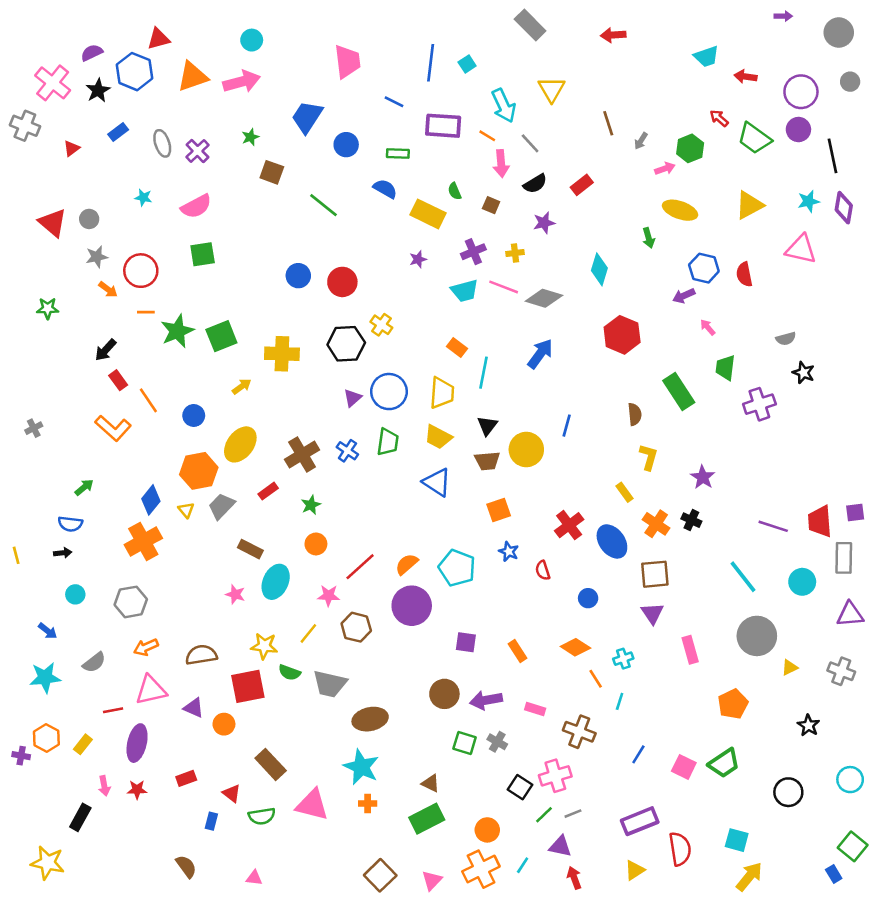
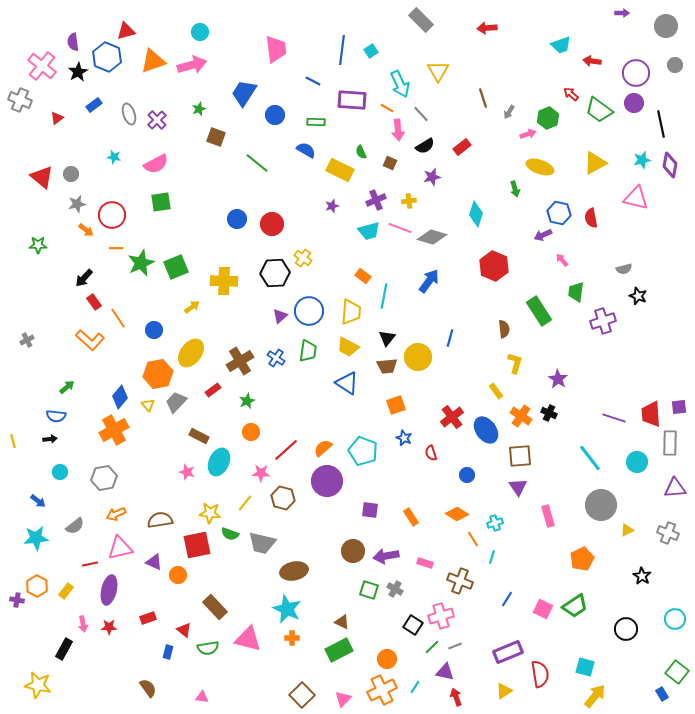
purple semicircle: (92, 53) -> (73, 42), turned -72

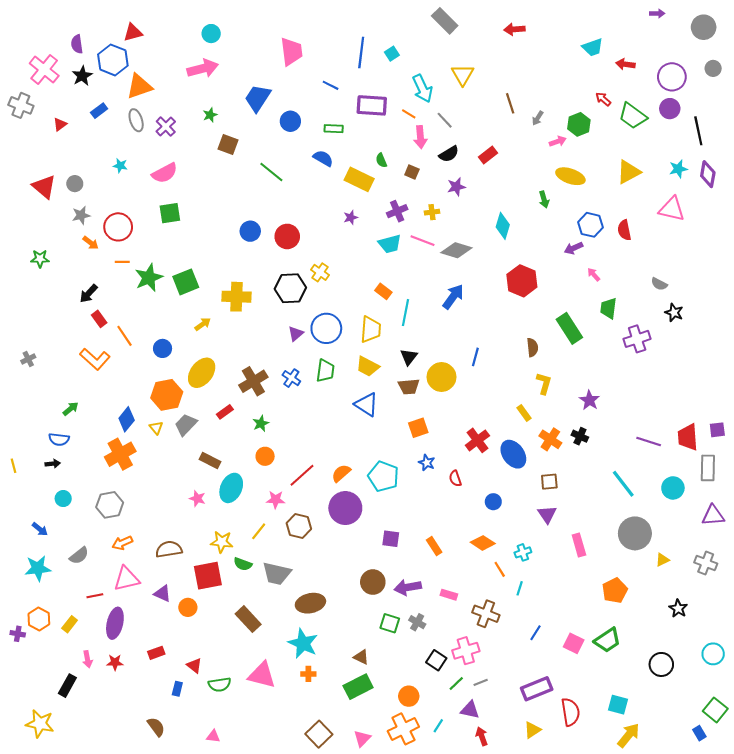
orange triangle: (153, 61) -> (139, 86), moved
gray semicircle: (624, 269) -> (659, 284), turned 42
brown square: (520, 456) -> (549, 482), size x0.7
brown rectangle: (215, 607) -> (248, 619), moved

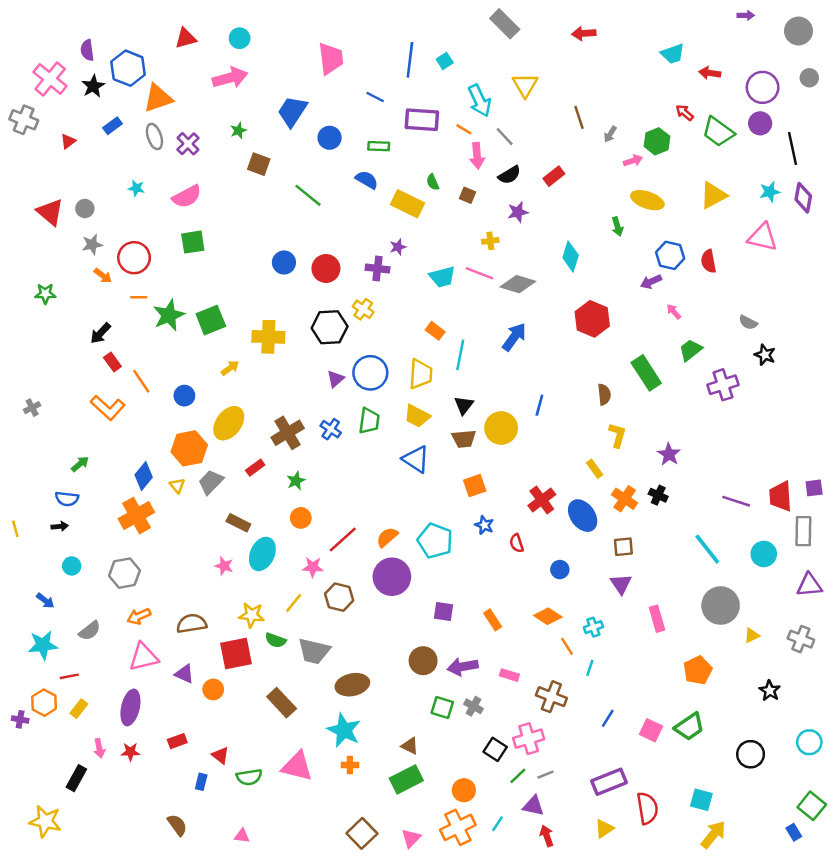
red triangle: (133, 32) -> (186, 38), moved
purple cross: (397, 211) -> (378, 268), moved, turned 30
green trapezoid: (608, 308) -> (691, 350), turned 45
red line: (95, 596) -> (69, 676), moved

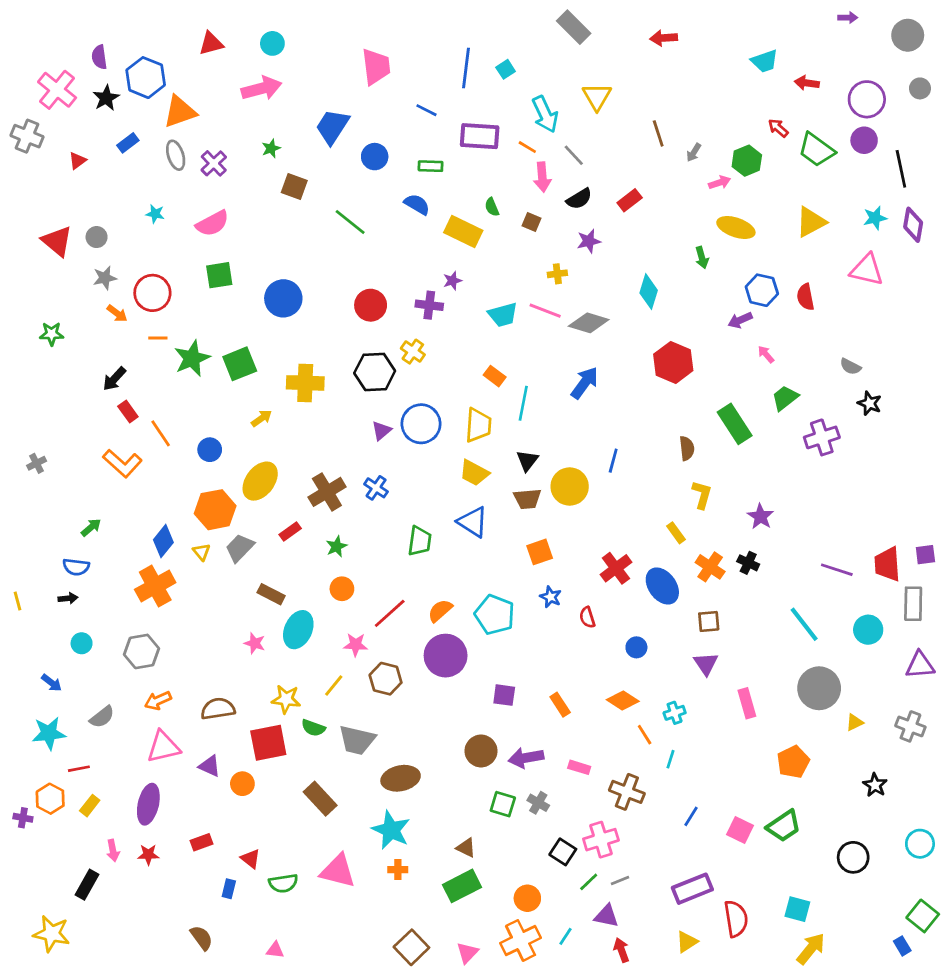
blue circle: (284, 262) -> (283, 298), moved, size x1.4
green trapezoid: (369, 421) -> (420, 541), moved

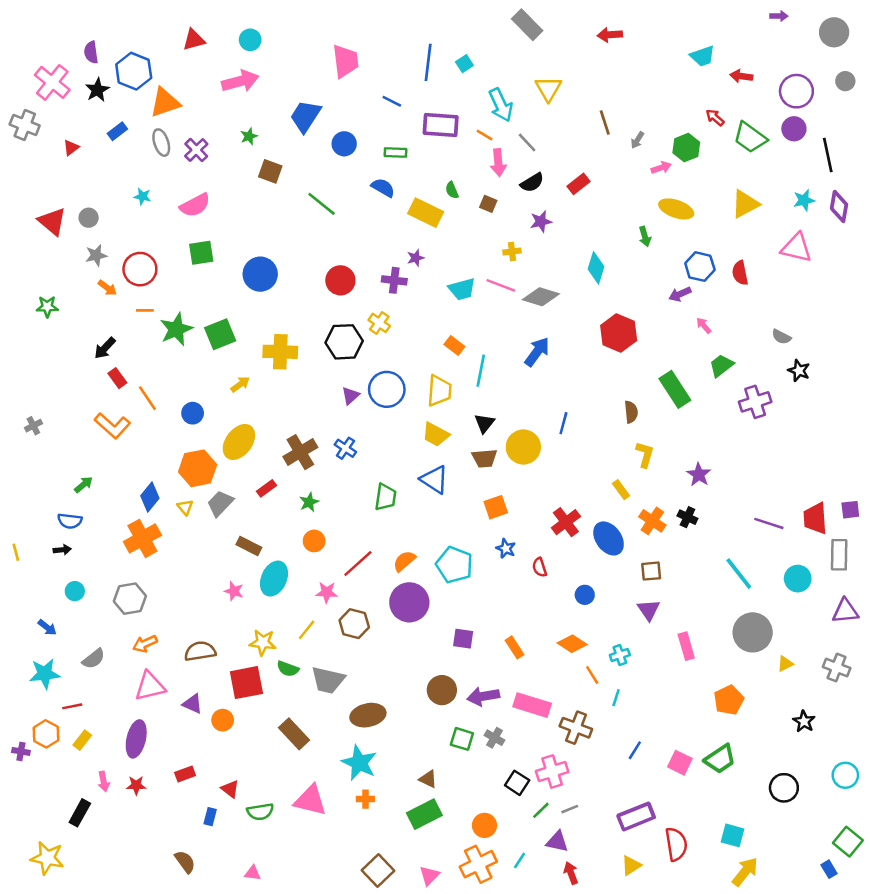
pink rectangle: (579, 767) -> (532, 705), size x1.8

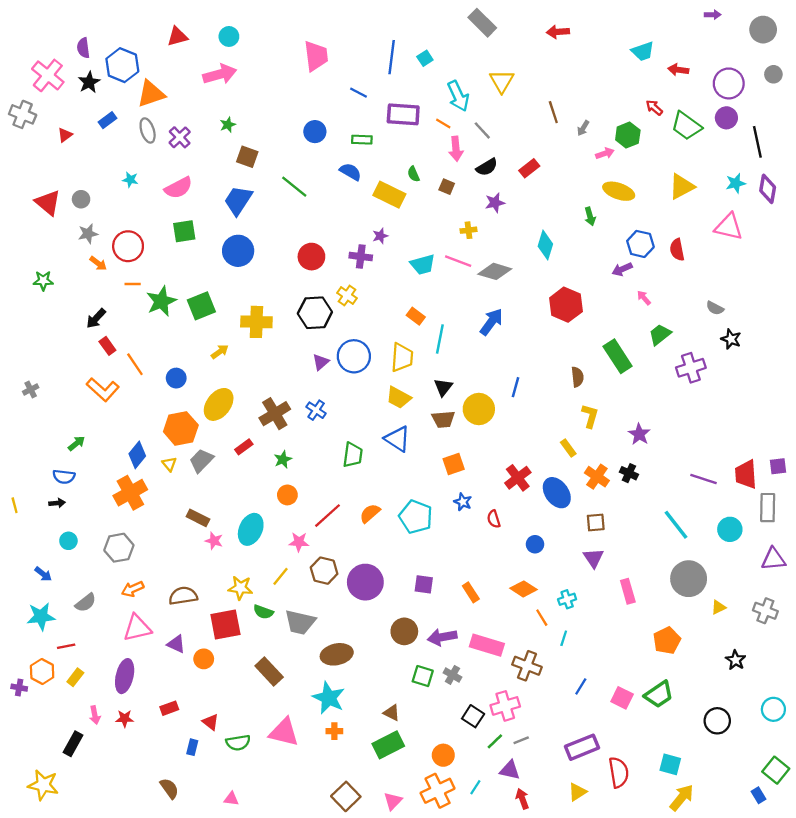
blue trapezoid: (305, 116) -> (238, 200), moved
brown rectangle: (249, 546) -> (198, 518), moved
purple circle: (409, 602) -> (365, 582), moved

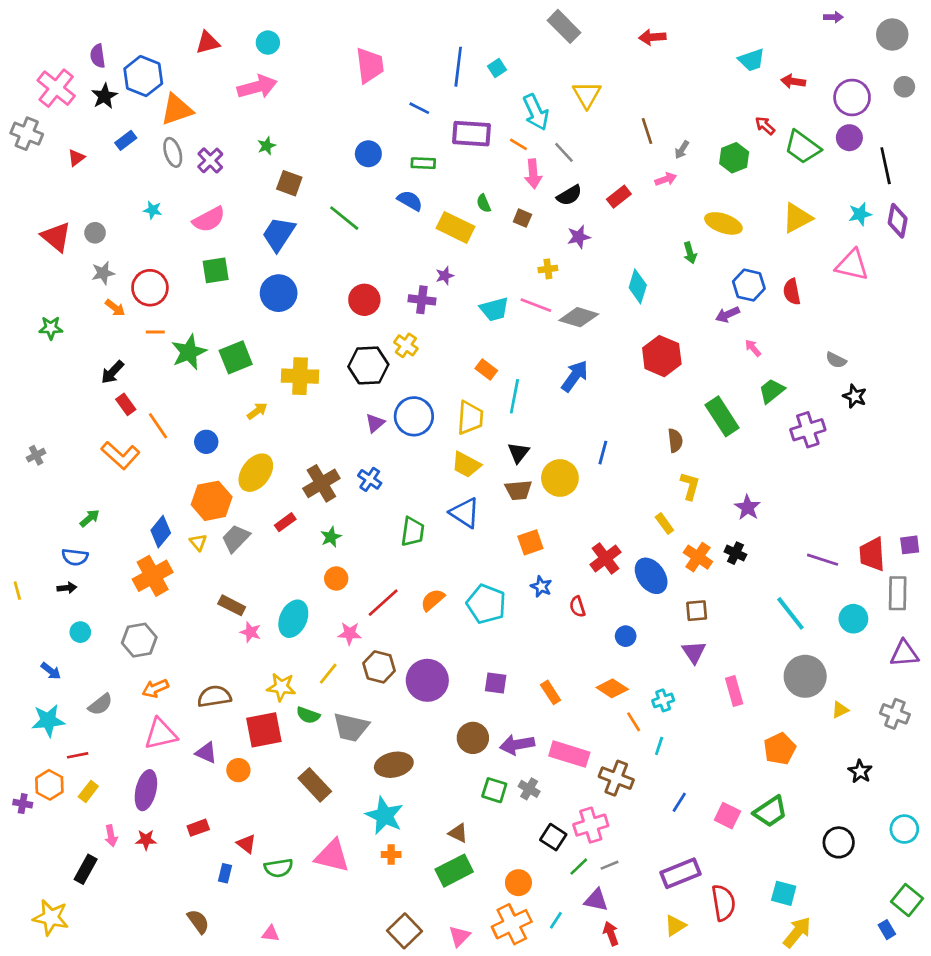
pink arrow: (605, 153) -> (666, 179), moved

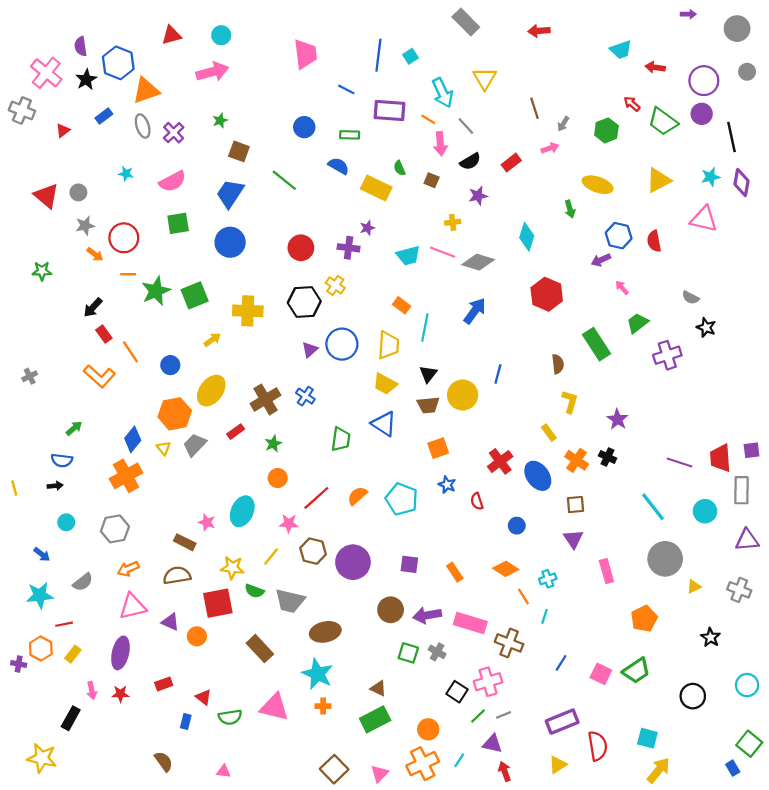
brown rectangle: (232, 605) -> (185, 542), moved

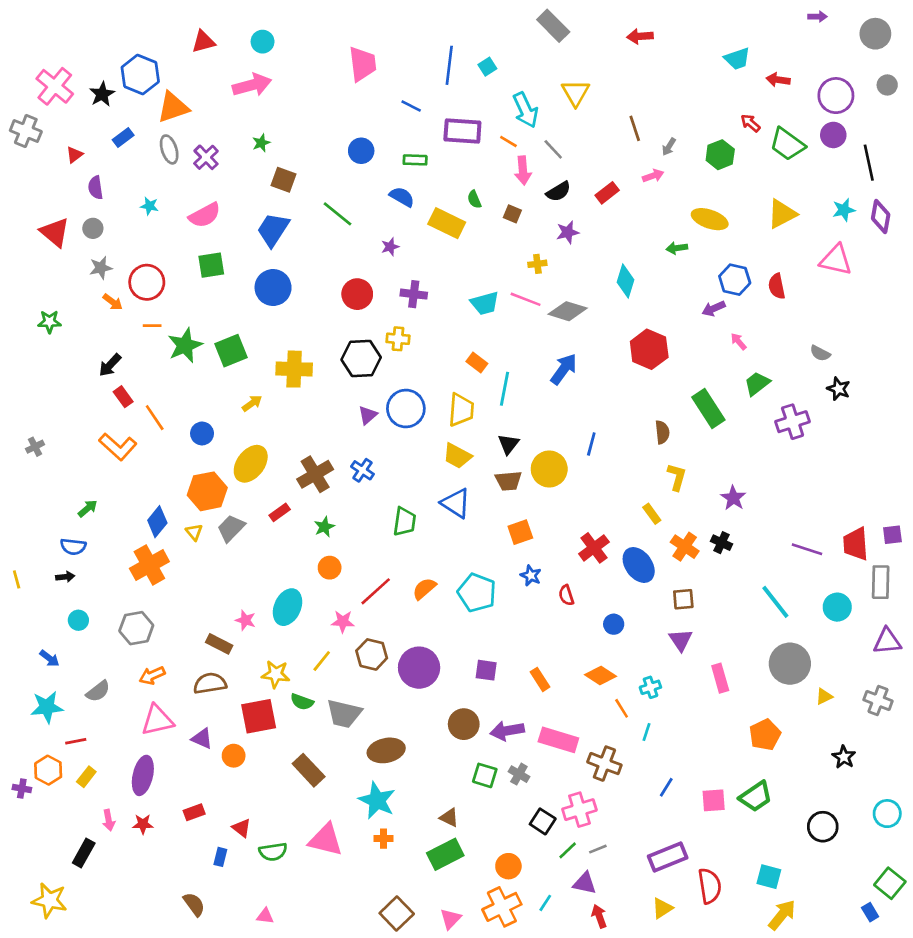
purple semicircle: (81, 46) -> (96, 188), moved
green arrow: (570, 209) -> (677, 248), turned 98
purple star: (367, 228) -> (390, 247), moved
yellow cross: (335, 285) -> (398, 339), turned -30
pink square: (601, 674) -> (714, 800), turned -30

